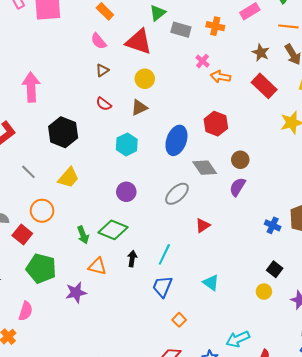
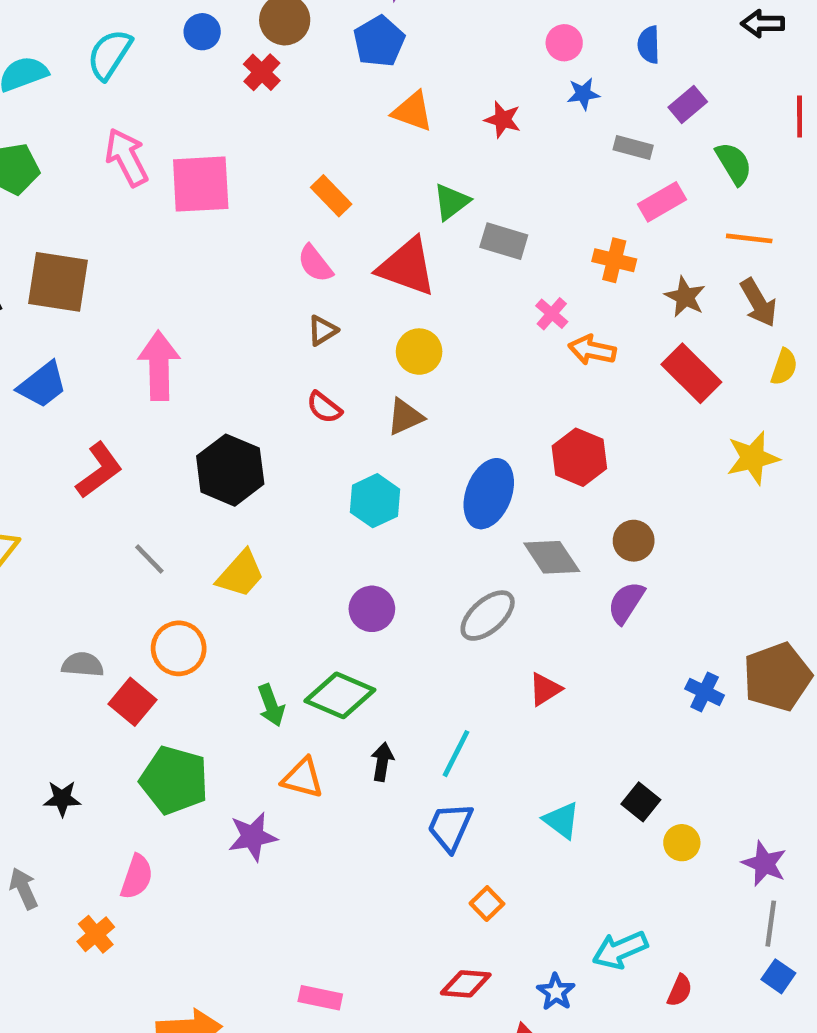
orange cross: (215, 26) -> (614, 260), moved
black square: (275, 269) -> (641, 802), moved

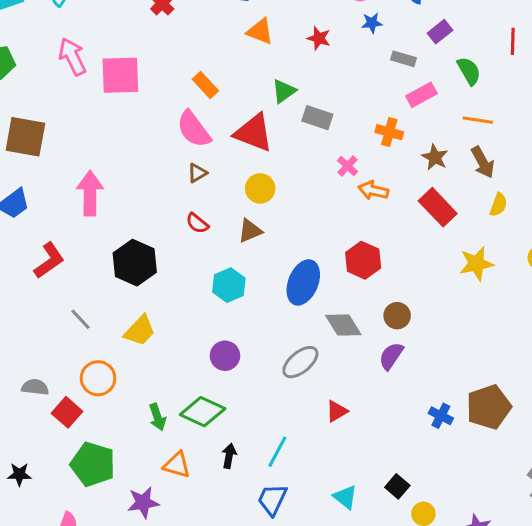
pink semicircle: (315, 264) -> (194, 129), size x1.5

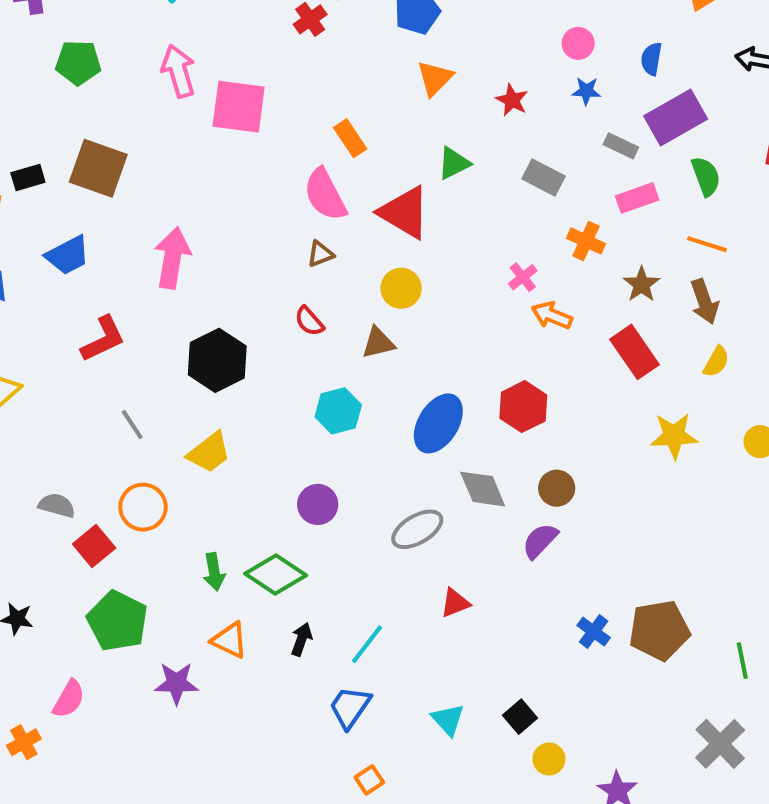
orange triangle: (260, 31) -> (435, 78), turned 44
purple rectangle: (440, 32) -> (676, 117), size x1.8
gray rectangle: (317, 118) -> (544, 177), moved

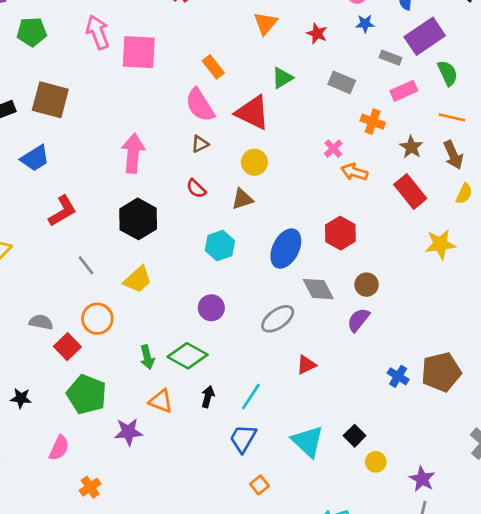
pink arrow: (172, 258) -> (133, 153), moved
cyan triangle: (448, 720) -> (308, 441), size x1.5
orange cross: (24, 742) -> (90, 487), moved

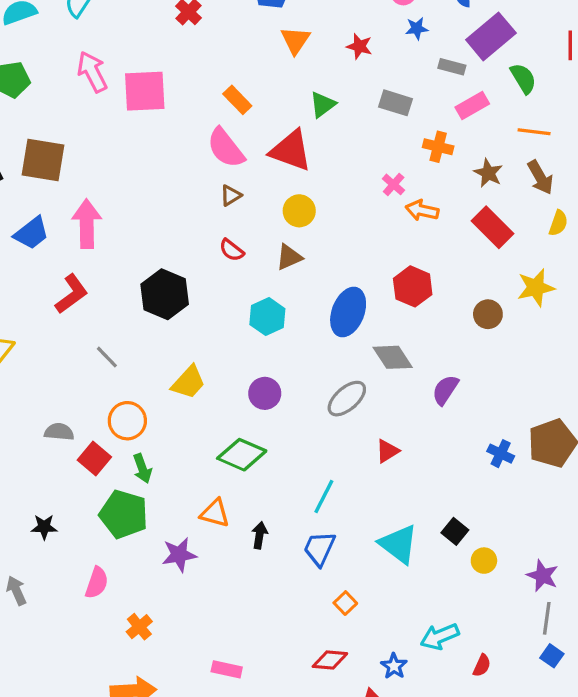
pink arrow: (133, 153) -> (87, 224), moved
yellow trapezoid: (138, 280) -> (188, 382), moved
brown circle: (367, 285) -> (488, 314), moved
green arrow: (147, 357) -> (142, 468), moved
black arrow: (208, 397) -> (260, 535), moved

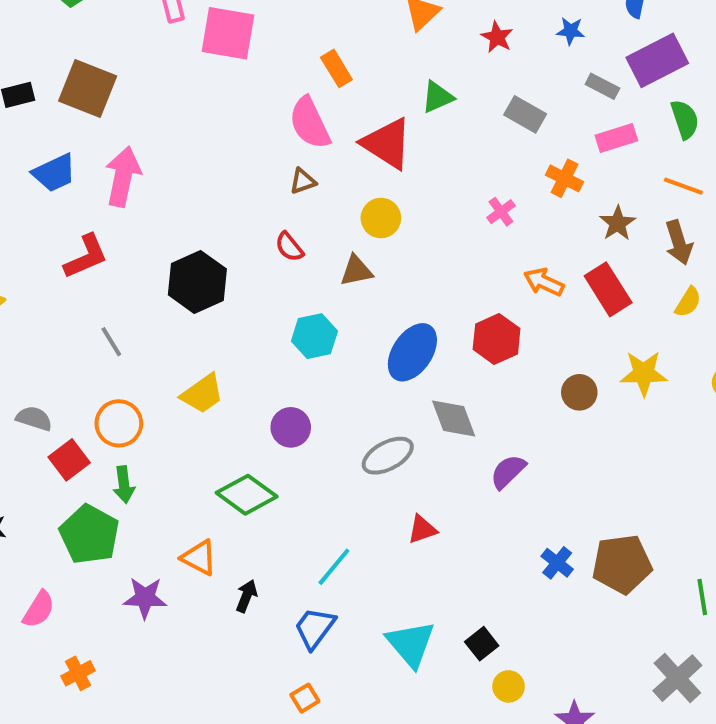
orange arrow: (422, 210) -> (544, 282), moved
orange square: (345, 603) -> (305, 698), moved

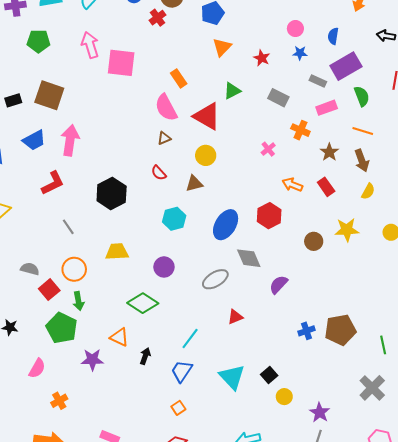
red rectangle: (608, 289) -> (326, 187), size x0.7
yellow trapezoid: (202, 394) -> (117, 252), turned -145
blue cross: (557, 563) -> (306, 331), turned 35

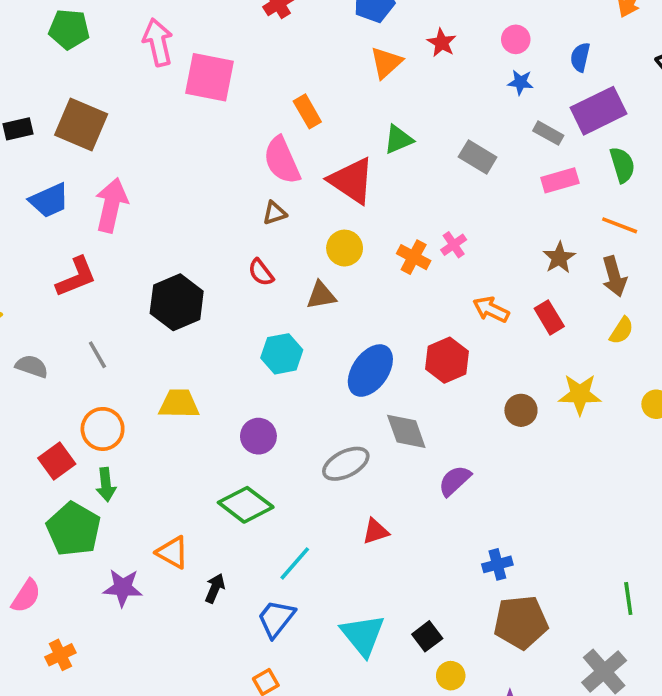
red star: (262, 58) -> (442, 43), moved
orange cross: (300, 130) -> (414, 257), moved
gray semicircle: (30, 269) -> (32, 366), moved
green diamond: (143, 303) -> (246, 505), moved
brown pentagon: (340, 330) -> (521, 622), moved

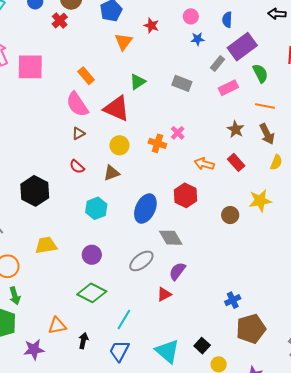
gray rectangle: (548, 133) -> (217, 64), turned -70
purple semicircle: (455, 481) -> (177, 271), moved
orange triangle: (173, 552) -> (57, 326), turned -30

